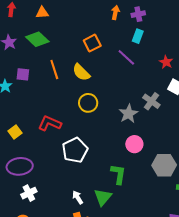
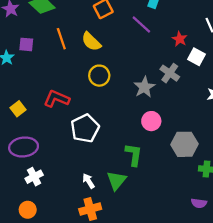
red star: (166, 62) -> (180, 39), moved

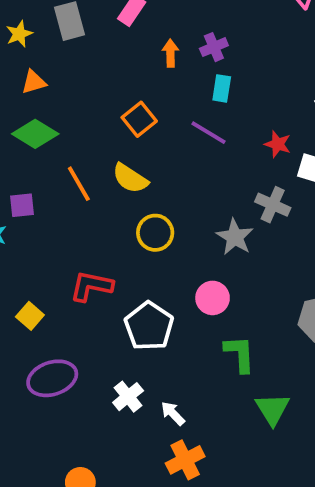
pink circle: (151, 121) -> (213, 298), moved
white cross: (34, 177) -> (128, 397), moved
green triangle: (116, 180) -> (272, 409), moved

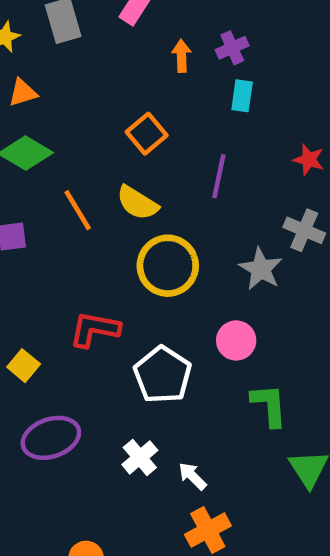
purple line: (209, 133) -> (219, 176), moved, turned 72
yellow circle: (155, 233) -> (168, 266), size x1.4

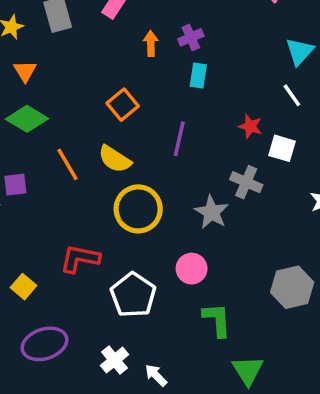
orange triangle: (23, 93) -> (25, 71), turned -45

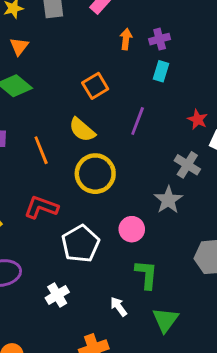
orange line: (67, 164) -> (41, 150), moved
gray star: (212, 212) -> (168, 200), moved
white arrow: (156, 375) -> (119, 307), moved

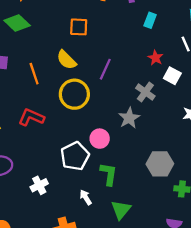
cyan rectangle: (161, 71) -> (150, 20), moved
orange square: (95, 86) -> (79, 27), turned 30
purple line: (138, 121) -> (105, 69), moved
white pentagon: (81, 244) -> (75, 156), moved

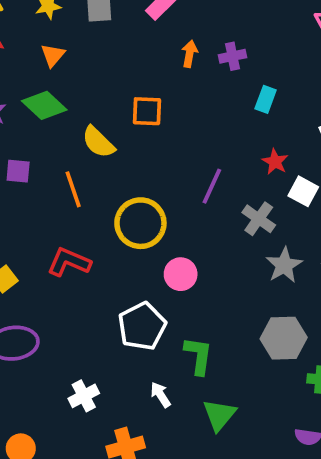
yellow semicircle: (66, 60) -> (98, 142), moved
purple line: (105, 69) -> (212, 186), moved
gray star: (129, 118) -> (284, 265), moved
pink circle: (100, 139) -> (181, 274), moved
white cross: (39, 185) -> (84, 396), moved

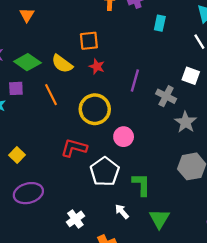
green diamond: (44, 105) -> (27, 62), moved
red star: (275, 162) -> (97, 67), moved
red L-shape: (69, 262) -> (74, 148), moved

